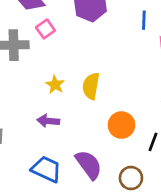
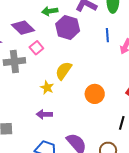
yellow semicircle: (91, 86) -> (64, 71), moved, turned 30
orange circle: (121, 125) -> (95, 94), moved

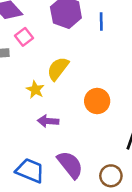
blue line: (107, 35) -> (101, 22), moved
purple arrow: (44, 114) -> (48, 121), moved

